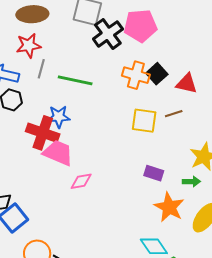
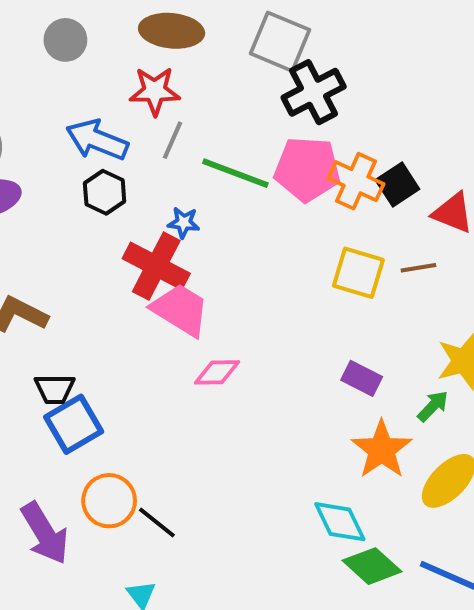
pink pentagon: (140, 26) -> (307, 169), moved
blue star: (59, 117) -> (184, 223), moved, size x0.7
green arrow: (191, 182) -> (433, 406), turned -54

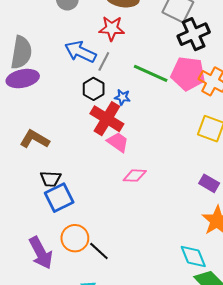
gray line: (172, 140) -> (104, 61), moved
black hexagon: (105, 192) -> (94, 89), moved
pink trapezoid: (180, 310) -> (118, 142), size x0.7

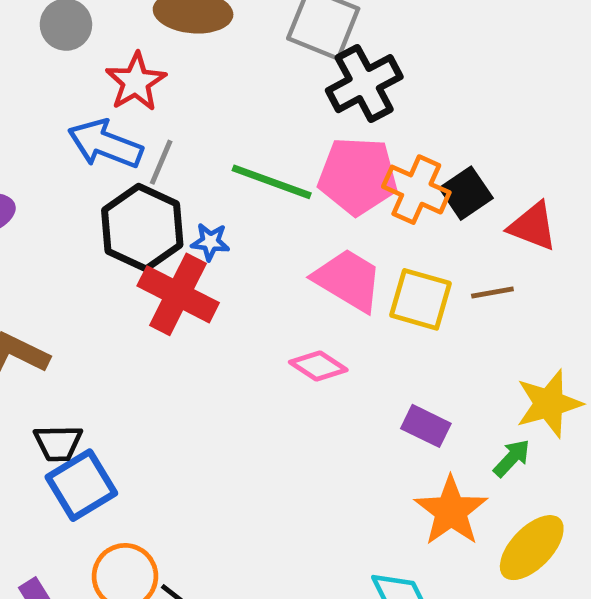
red star: (112, 28) -> (136, 82), moved, turned -30
black hexagon: (94, 89) -> (142, 228), size x1.6
pink trapezoid: (118, 142) -> (348, 280), moved, size x1.4
pink diamond: (135, 176) -> (318, 366), moved, turned 35

